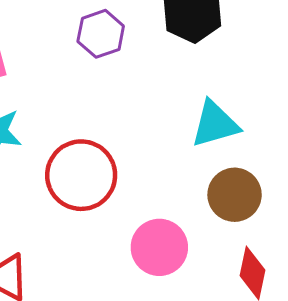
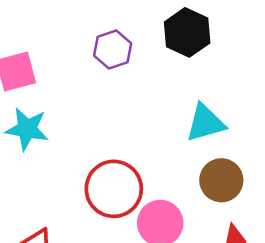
red circle: (81, 175) -> (114, 189), moved

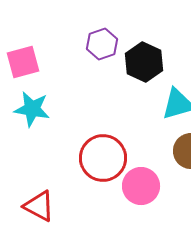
black hexagon: (187, 32) -> (144, 62), moved

